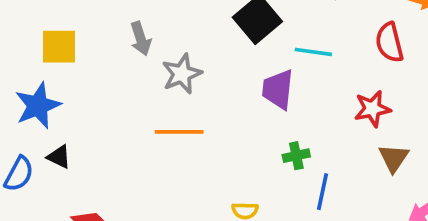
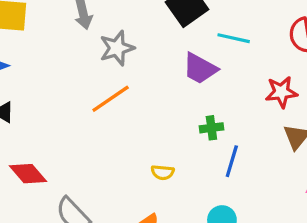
purple trapezoid: (278, 89) -> (200, 68), turned -72
orange line: (179, 132) -> (111, 99), turned -39

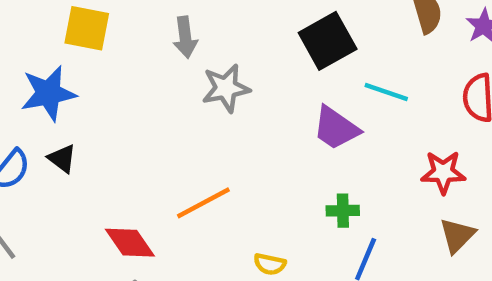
orange line: (111, 99) -> (203, 203), moved
red diamond: (28, 174) -> (130, 243), moved

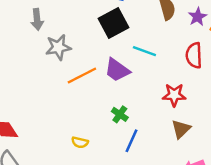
orange line: (203, 203) -> (82, 75), moved
green cross: (343, 211) -> (120, 114), turned 35

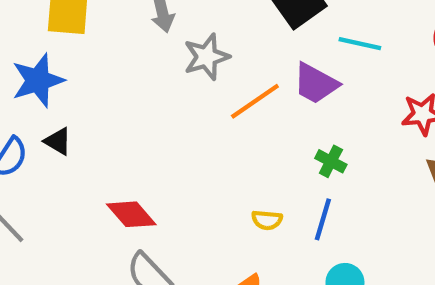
blue line: (131, 141) -> (323, 219), moved

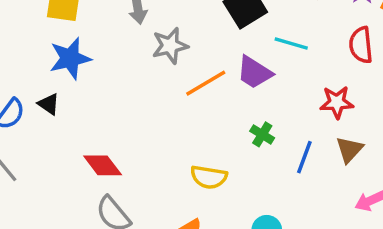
blue star: (38, 80) -> (70, 58), moved
blue line: (323, 219) -> (304, 157), moved
yellow semicircle: (267, 220) -> (209, 177), size x1.5

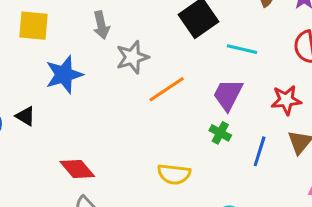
blue star: (70, 58) -> (64, 75), moved
purple trapezoid: (254, 72) -> (228, 95), moved, turned 88

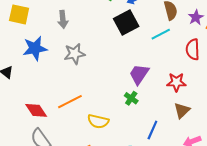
cyan line: (242, 49) -> (161, 34), moved, turned -48
gray star: (132, 57) -> (75, 54), moved
orange line: (167, 89) -> (70, 102), moved
blue line: (260, 151) -> (152, 130), moved

